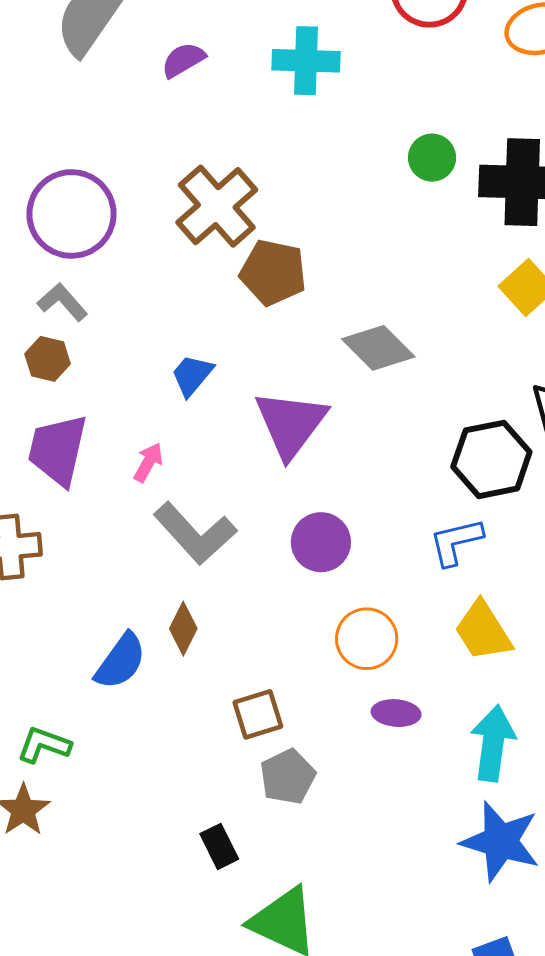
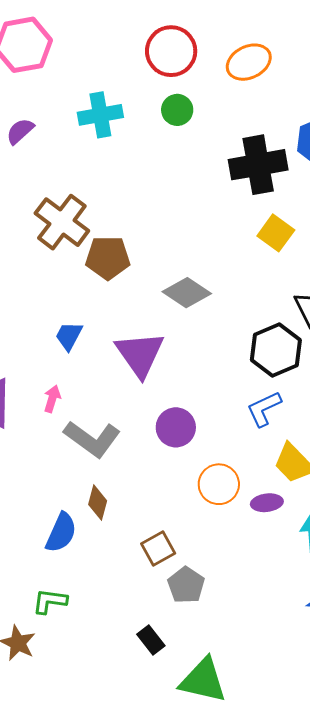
green circle: (432, 158) -> (177, 110), moved
purple ellipse: (396, 713) -> (267, 503), moved
green L-shape: (44, 745) -> (50, 601), moved

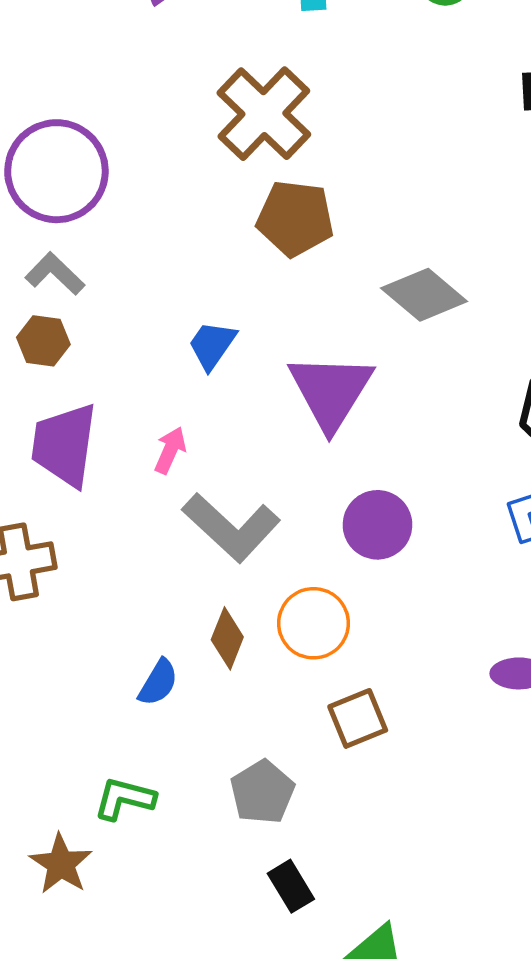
brown cross: (62, 222) -> (264, 114), moved
orange circle: (219, 484) -> (314, 623), moved
blue semicircle: (61, 533) -> (158, 683), size x0.7
brown square: (158, 548) -> (358, 718), moved
gray pentagon: (186, 585) -> (262, 792), moved

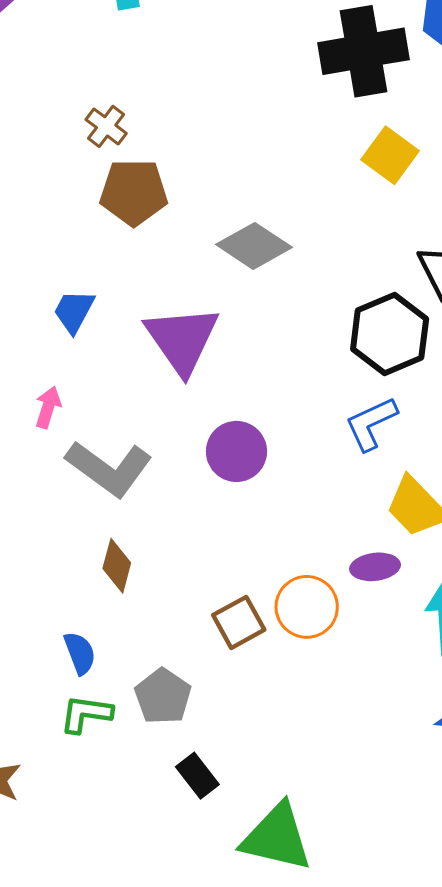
brown cross: (264, 114) -> (106, 126), moved, size x0.5
orange circle: (314, 623) -> (307, 607), moved
blue semicircle: (158, 683) -> (80, 653), moved, turned -45
green L-shape: (124, 799) -> (86, 714), moved

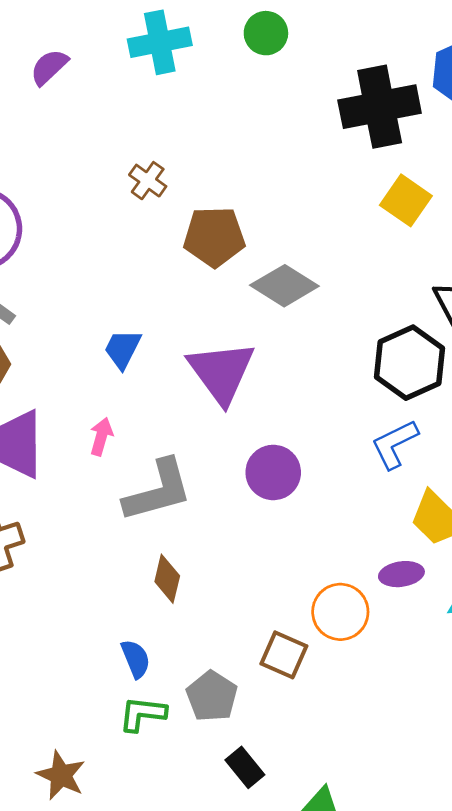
brown pentagon: (134, 192) -> (214, 237), moved
gray L-shape: (109, 468) -> (158, 491), turned -50
brown square: (239, 622) -> (284, 655), moved, turned -36

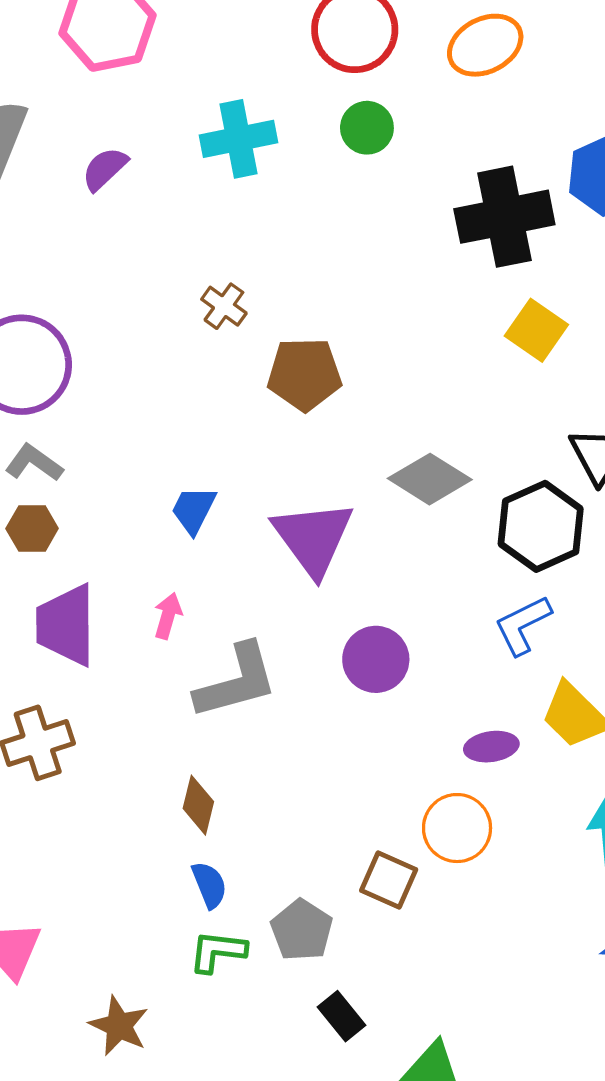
gray diamond: (284, 286) -> (430, 479), moved
purple ellipse: (401, 574) -> (491, 747), moved
brown diamond: (167, 579) -> (198, 805), moved

